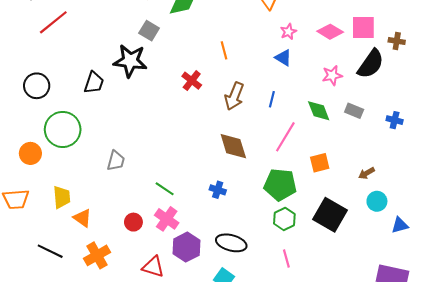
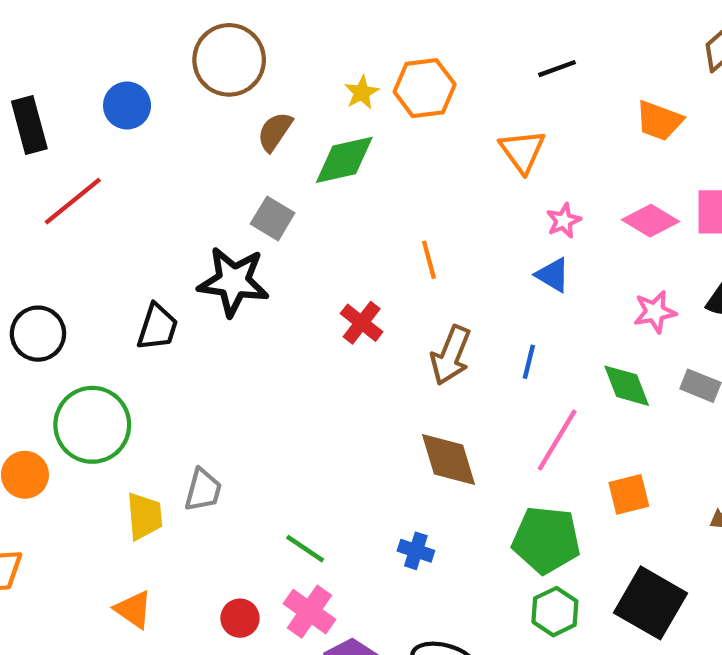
yellow trapezoid: (62, 197) -> (144, 516), moved

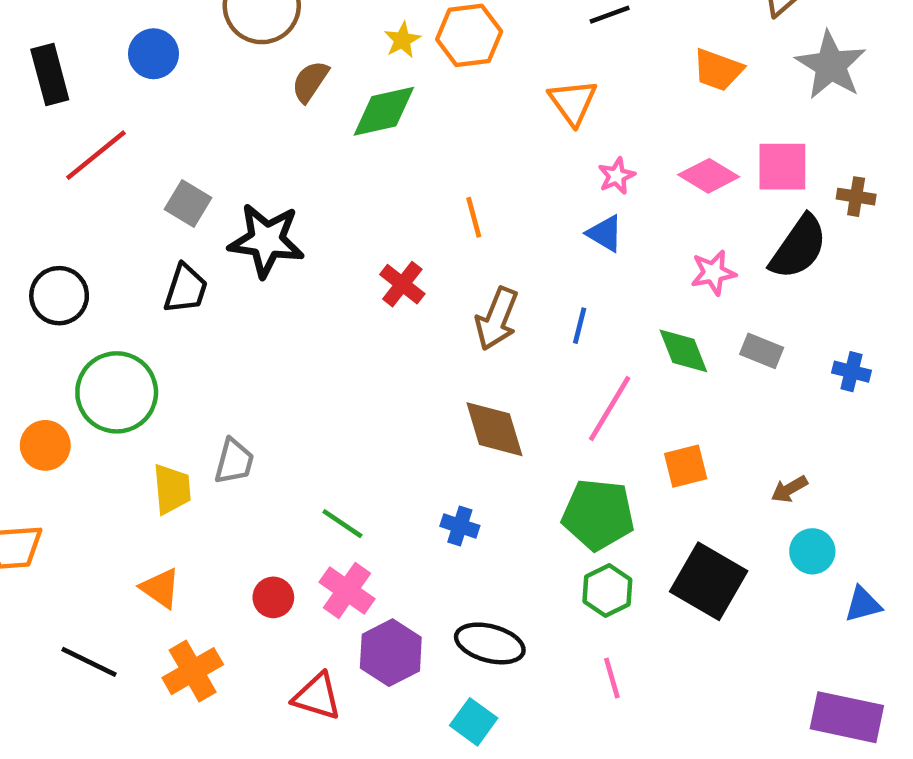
gray square: (273, 218) -> (188, 203), moved

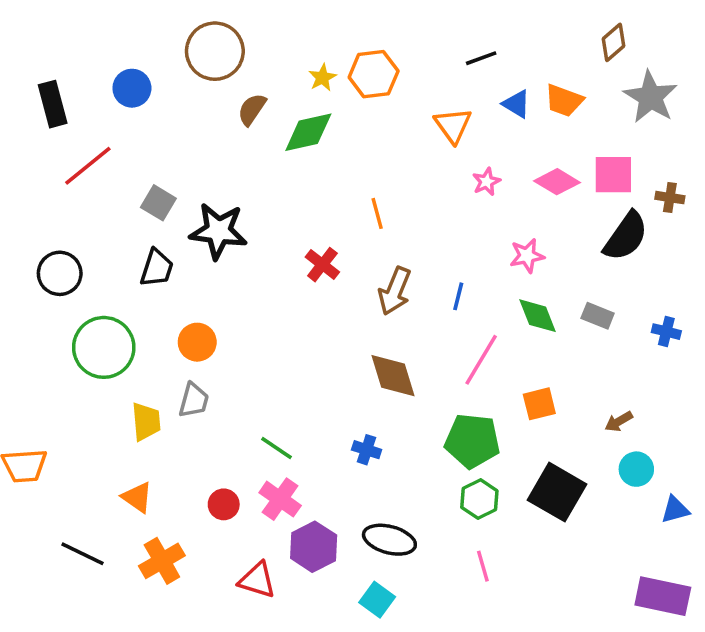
blue triangle: (605, 233) -> (516, 104), moved
pink star: (713, 273) -> (527, 256), moved
orange circle: (45, 445) -> (197, 342), moved

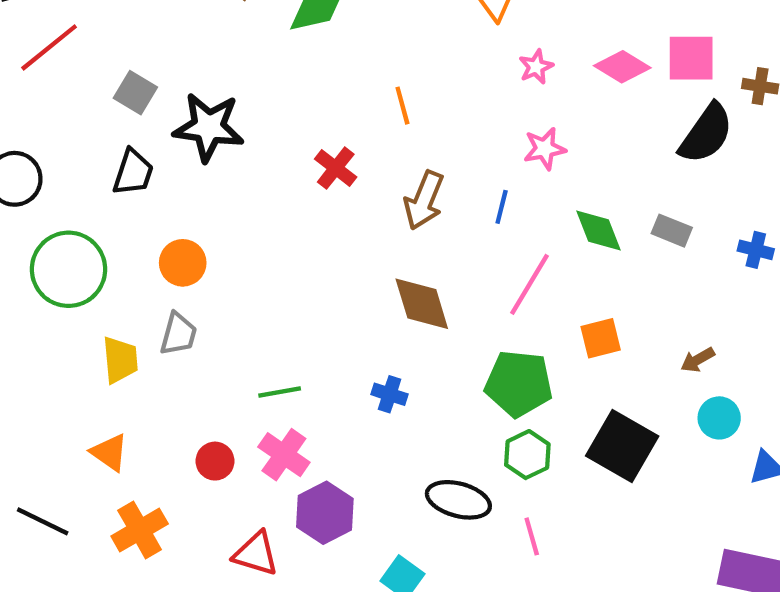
pink star: (527, 256) -> (545, 149), moved
green line: (277, 448) -> (280, 392), turned -44
black ellipse: (389, 540) -> (458, 500), moved

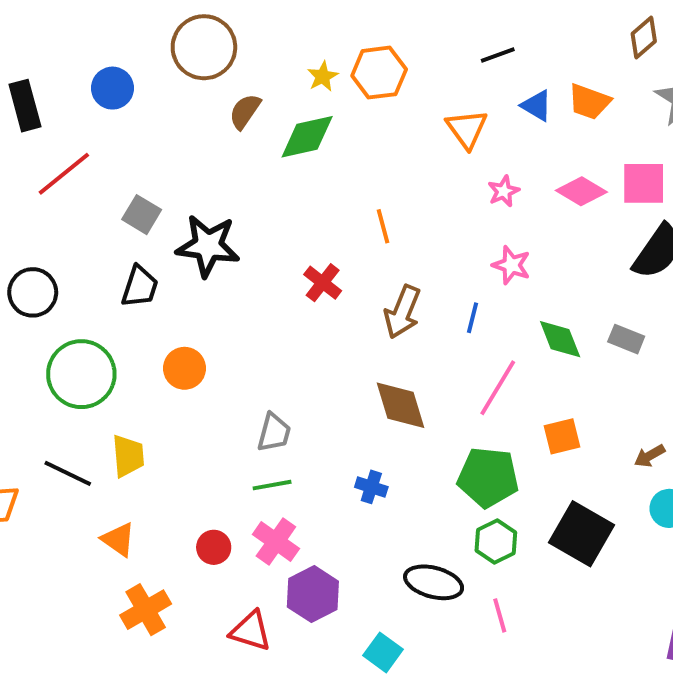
pink star: (545, 149) -> (511, 265), turned 30
gray trapezoid: (178, 334) -> (274, 433), moved
black line: (43, 521) -> (68, 473), moved

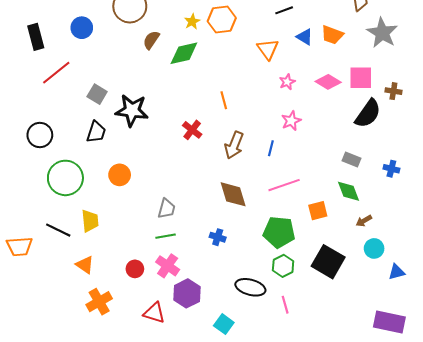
pink star: (511, 265) -> (291, 121), turned 30
green diamond: (560, 339) -> (348, 191), moved
pink line: (498, 388) -> (284, 185), turned 40

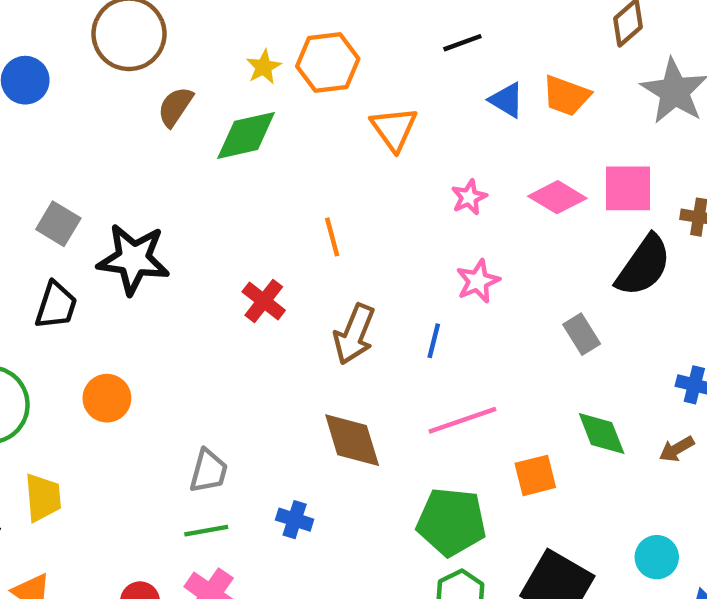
orange triangle: (268, 49) -> (394, 129), moved
gray rectangle: (352, 160) -> (582, 334), moved, turned 36
brown arrow: (364, 221) -> (677, 449), moved
blue cross: (218, 237) -> (295, 520), moved

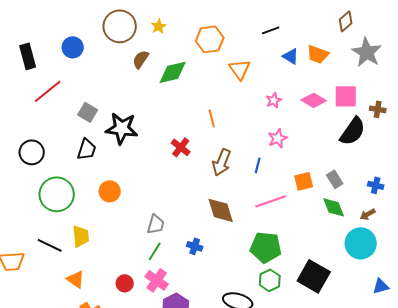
yellow star: (264, 67) -> (159, 26), moved
gray rectangle: (582, 334) -> (335, 179), moved
orange square: (535, 475) -> (304, 181), moved
green line: (206, 531) -> (155, 251), turned -48
cyan circle: (657, 557) -> (361, 243), moved, size x1.6

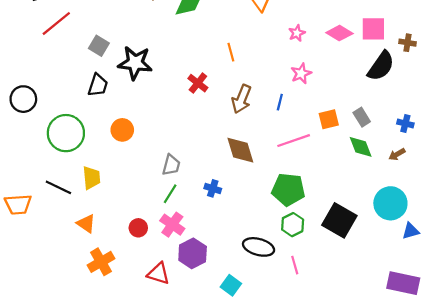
black circle: (32, 152) -> (23, 99), moved
cyan circle: (361, 243) -> (390, 203), moved

